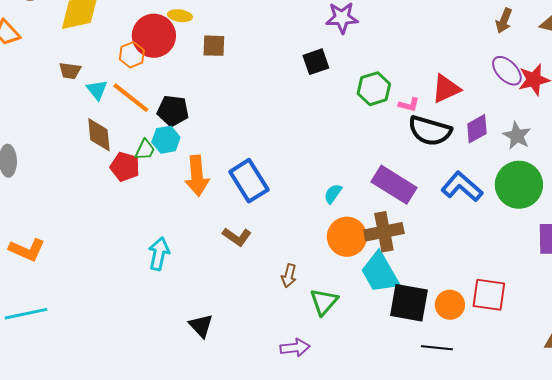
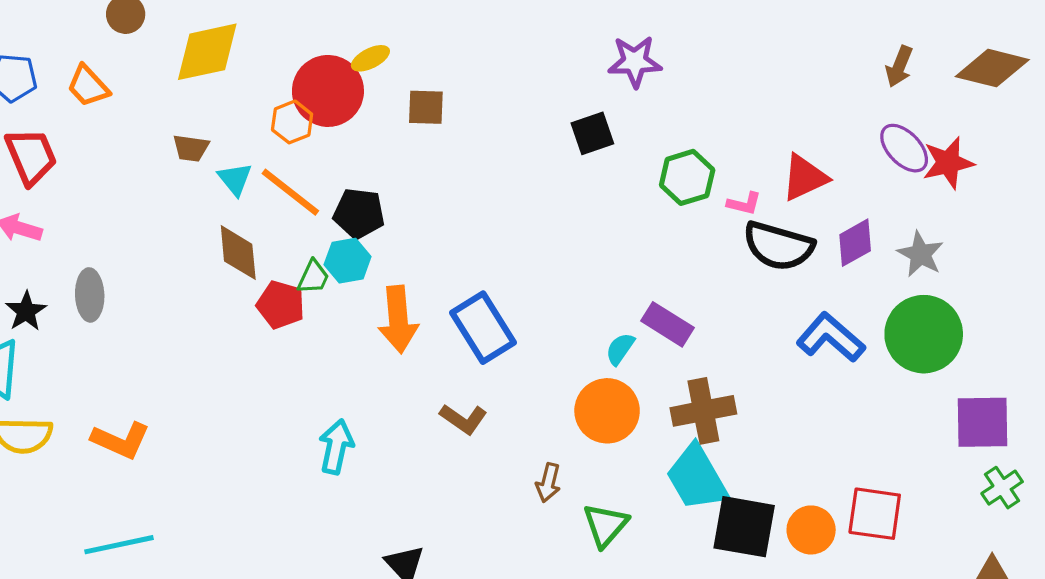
yellow ellipse: (180, 16) -> (370, 58), turned -35
purple rectangle: (394, 185) -> (667, 324), moved, size x0.7
orange circle: (347, 237) -> (607, 411), moved

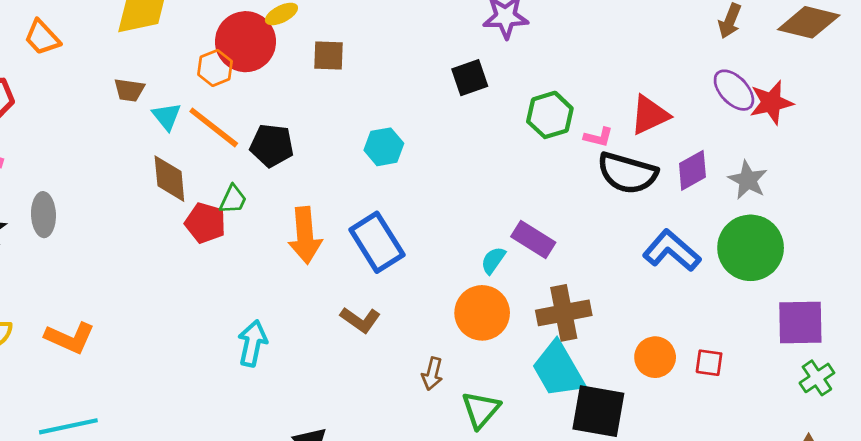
cyan hexagon: (348, 261) -> (384, 147), moved
red square: (875, 514) -> (709, 363), moved, size x0.6
orange circle: (811, 530) -> (655, 357), moved

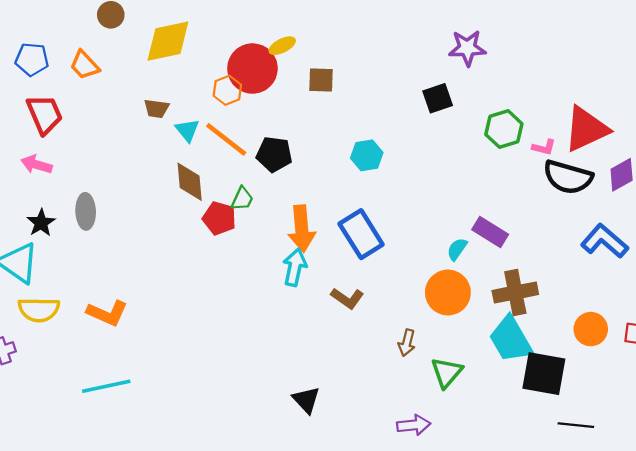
red triangle: (650, 115) -> (586, 129), size x1.4
cyan arrow: (252, 343) -> (295, 267), moved

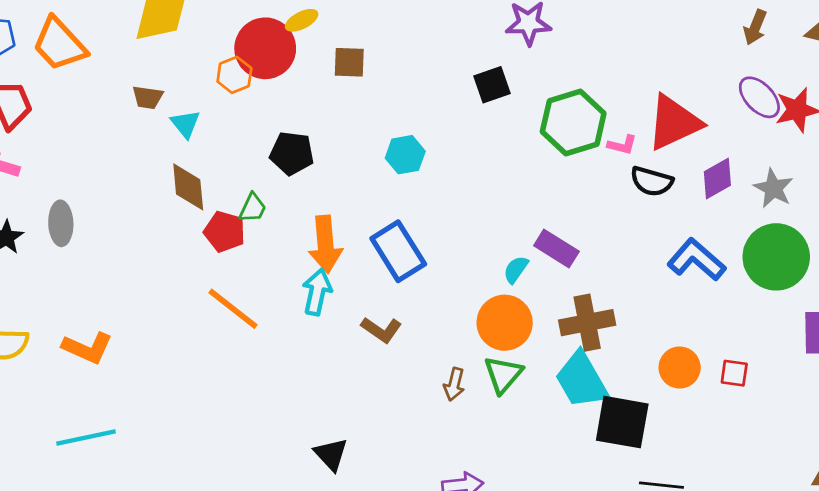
orange trapezoid: (84, 65) -> (59, 44), size x1.5
green hexagon: (504, 129) -> (573, 123), size x1.4
orange line: (226, 139) -> (233, 309), moved
black semicircle: (568, 177) -> (652, 181), size x0.7
green triangle: (447, 373) -> (503, 375), moved

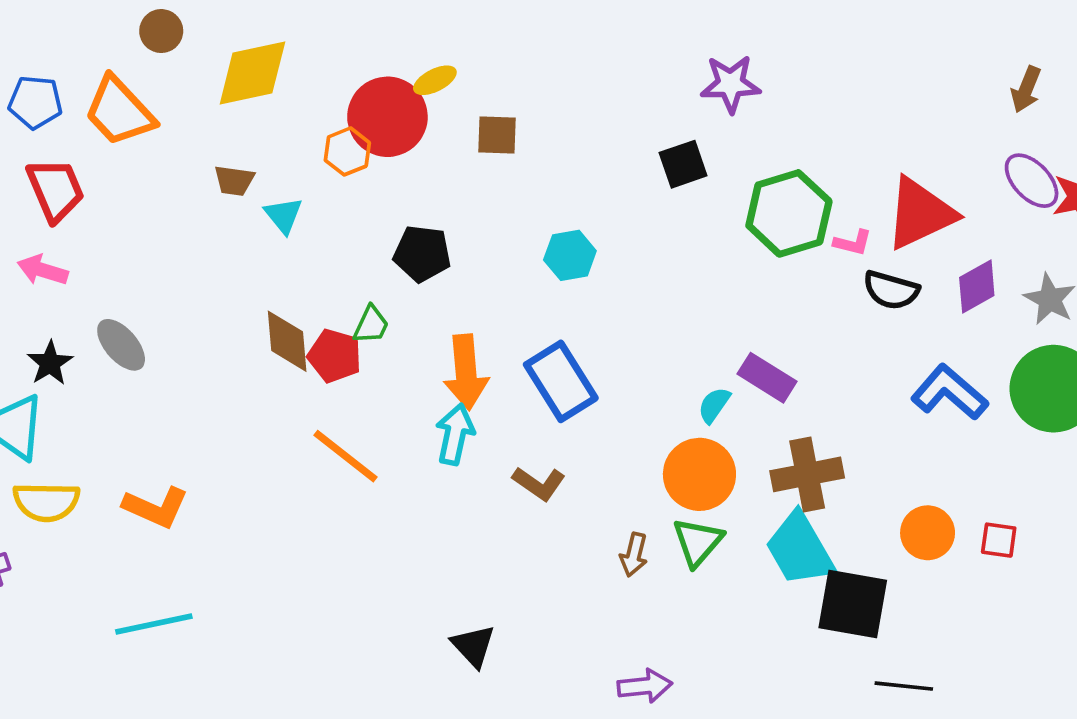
brown diamond: (188, 187) -> (287, 341), moved
gray ellipse: (61, 223) -> (121, 345), turned -39

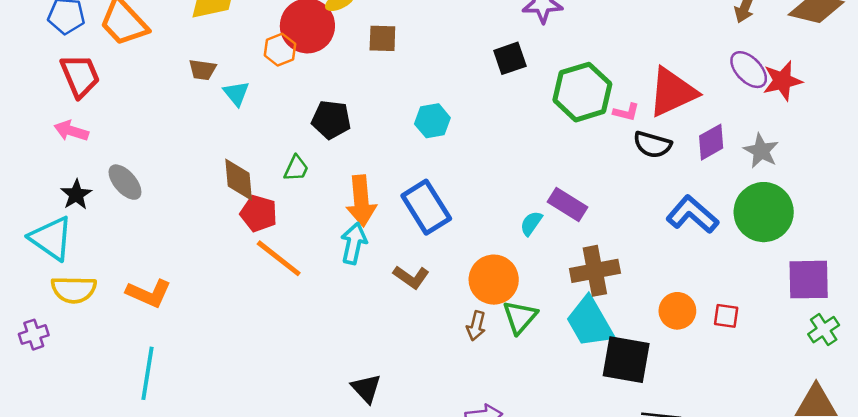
red pentagon: (335, 356) -> (259, 213), moved
orange circle: (699, 474) -> (494, 280), moved
cyan line: (154, 624) -> (147, 373), turned -69

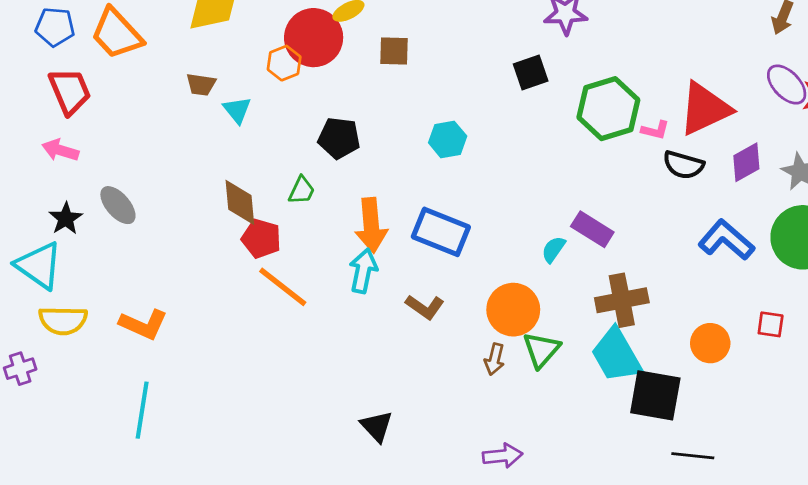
blue rectangle: (426, 207) -> (441, 232), turned -36
red square: (726, 316) -> (771, 324), moved

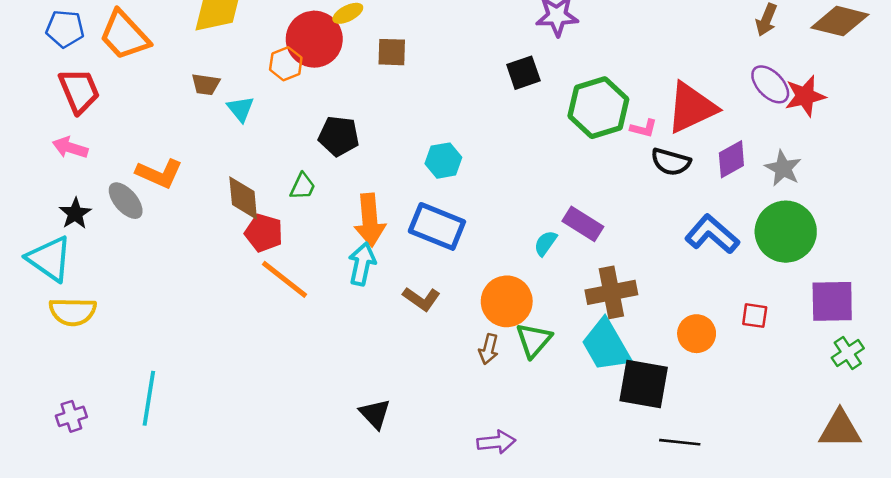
cyan hexagon: (448, 139) -> (443, 161), moved
orange L-shape: (143, 324) -> (159, 173), moved
purple cross: (20, 369) -> (71, 416), moved

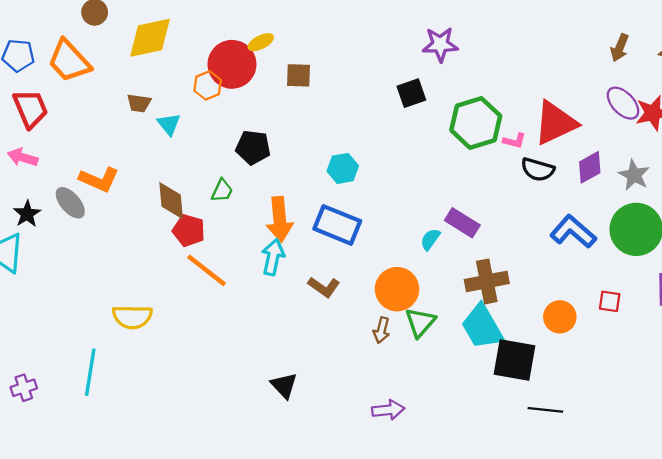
yellow semicircle: (73, 312) -> (132, 317), moved

